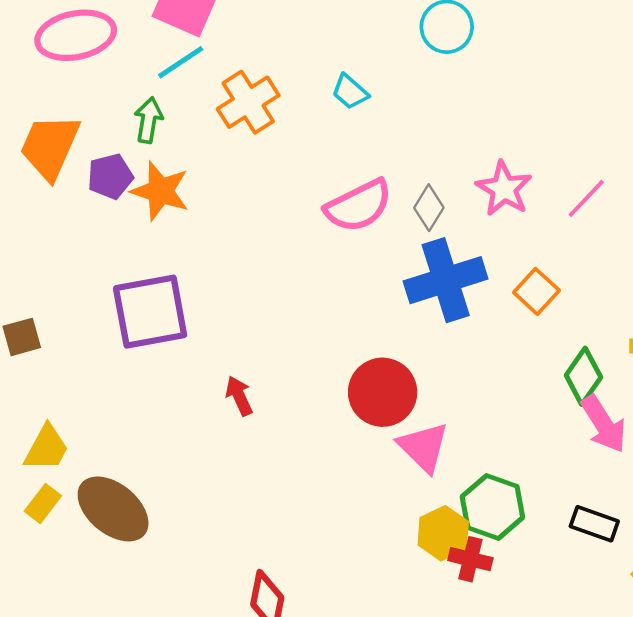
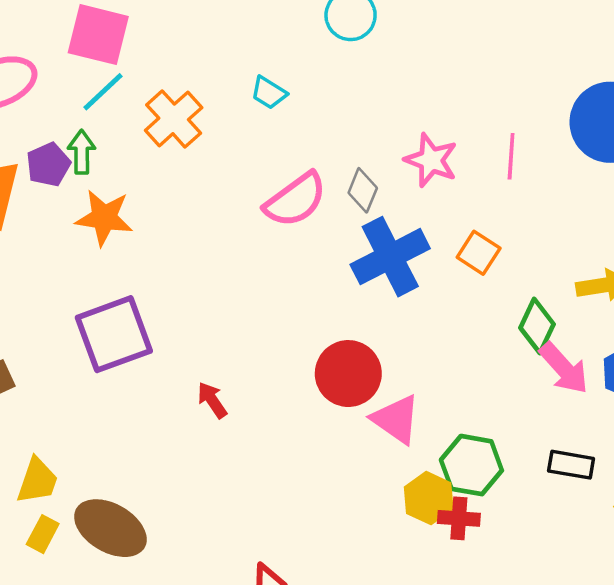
purple pentagon: (110, 176) -> (48, 165), moved
pink line: (586, 198) -> (511, 156), turned -30

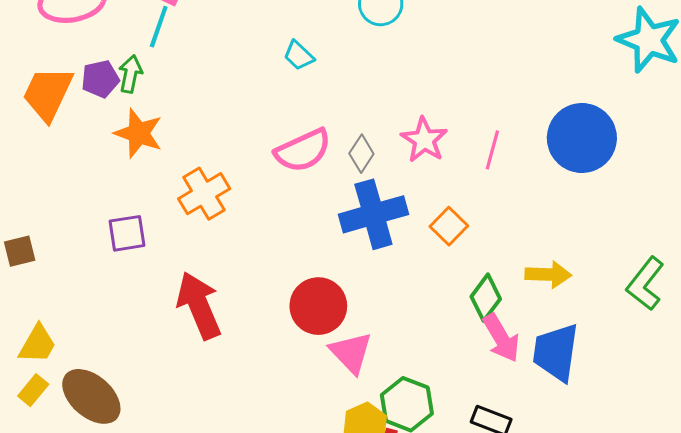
cyan line: (103, 92) -> (159, 27), turned -39
orange cross: (174, 119) -> (204, 194), moved
purple square: (114, 334) -> (127, 233), size x0.6
red arrow: (212, 400) -> (199, 305), size x2.0

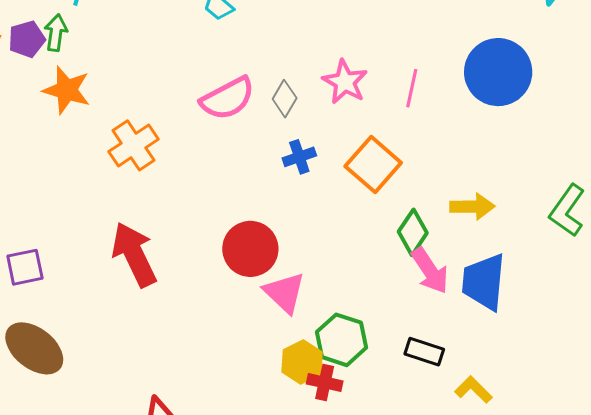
blue cross: (373, 214) -> (299, 157), size x0.5
orange square: (449, 226) -> (373, 164), size x1.5
purple square: (127, 233) -> (25, 267), moved

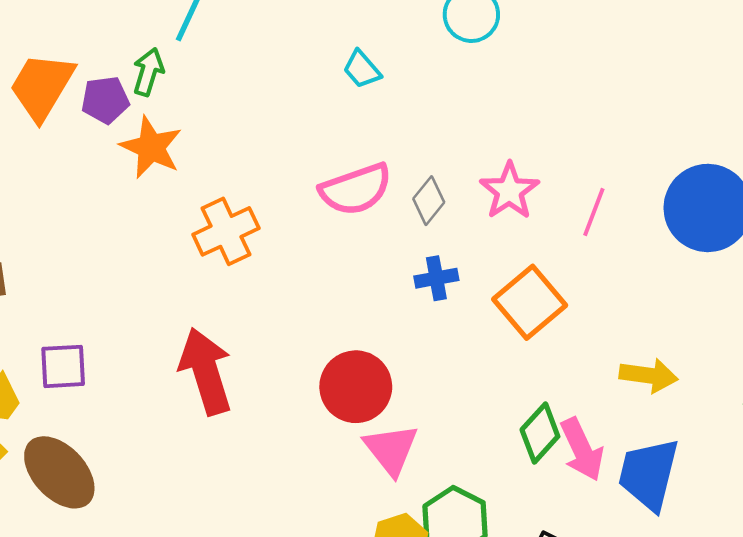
purple pentagon: (27, 39) -> (105, 100), moved
green diamond: (413, 232) -> (540, 433), moved

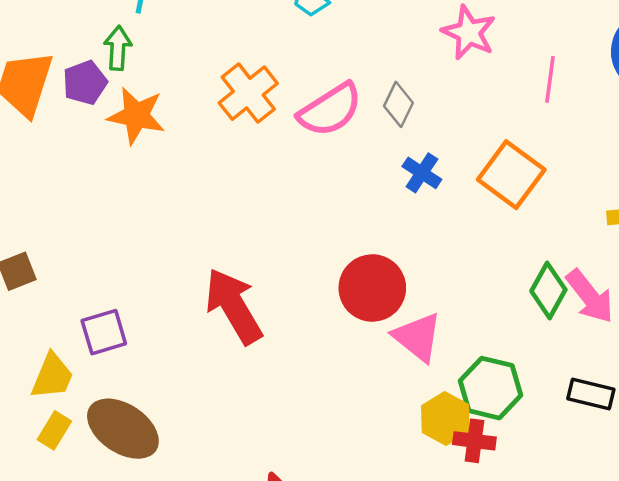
pink star: (509, 191) -> (469, 33), moved
orange cross: (226, 231) -> (248, 93), moved
blue cross: (436, 278) -> (422, 173), turned -33

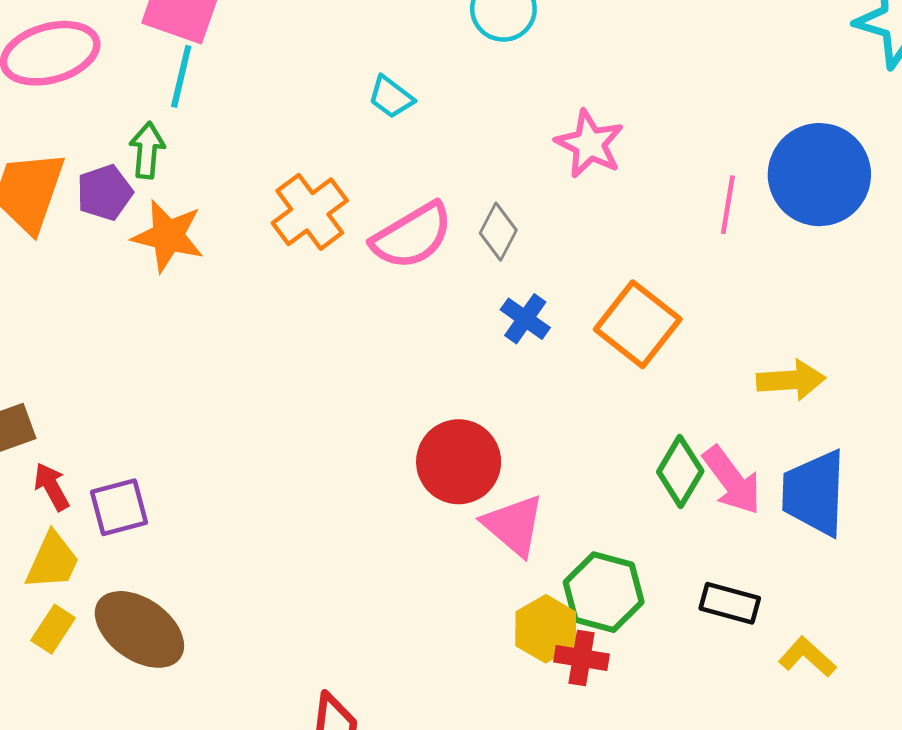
pink line: (550, 79) -> (728, 205), moved
red arrow: (234, 306) -> (52, 487), moved, size x0.5

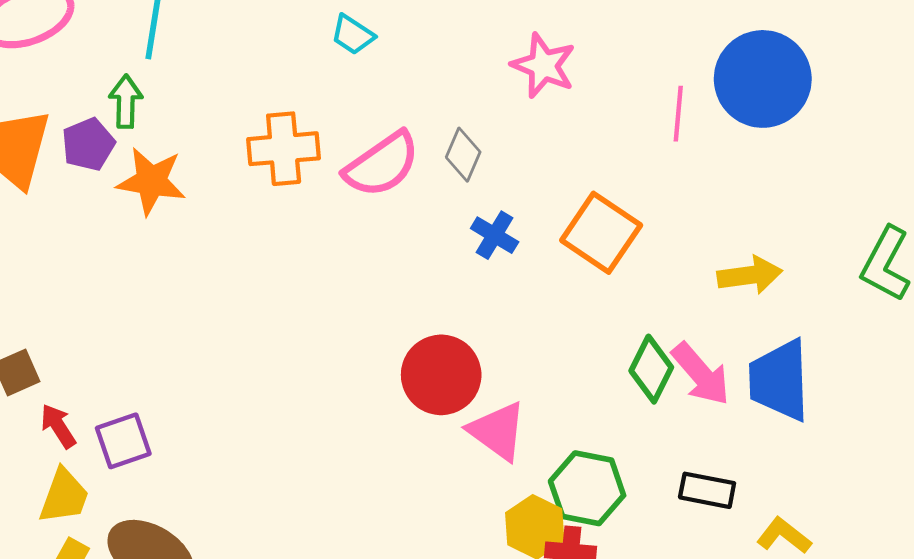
orange cross: (310, 212) -> (284, 149), turned 36

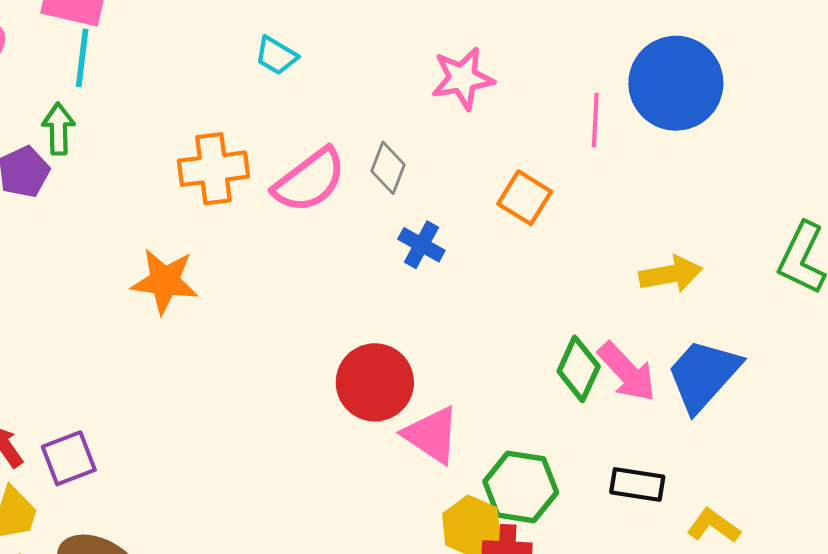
pink star: (543, 66) -> (463, 78), turned -30
orange star: (151, 181) -> (165, 281), moved
orange square: (601, 233) -> (525, 198), moved, size x0.7
blue trapezoid: (779, 380) -> (703, 375), turned 46

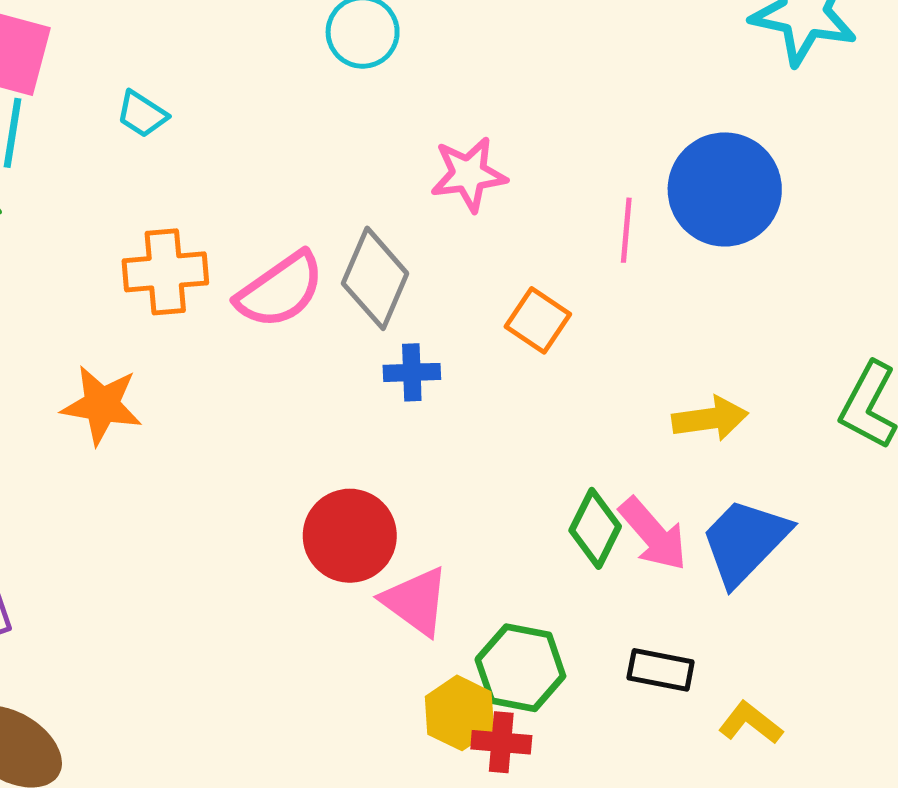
cyan trapezoid: (276, 56) -> (142, 114), moved
gray diamond: (388, 168) -> (375, 278), size x1.6
blue cross: (421, 245) -> (412, 372), turned -33

